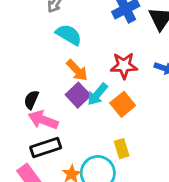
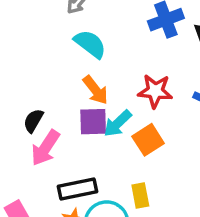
purple square: (78, 95) -> (93, 122), turned 35
pink arrow: (43, 120) -> (45, 148), turned -84
black rectangle: (46, 147) -> (77, 189), moved

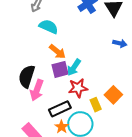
red star: (155, 91) -> (78, 88), moved
black semicircle: (33, 121) -> (27, 76), size x1.6
orange square: (148, 140) -> (113, 95), moved

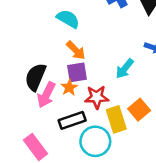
cyan arrow: (74, 67) -> (125, 69), moved
yellow rectangle: (96, 105) -> (116, 119), size x1.5
orange star: (62, 127) -> (69, 87), moved

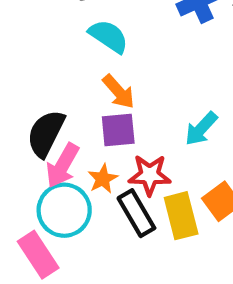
orange star: (69, 87) -> (103, 179), moved
black rectangle: (72, 120) -> (136, 213), moved, turned 75
cyan circle: (95, 141) -> (64, 210), moved

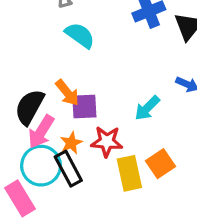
orange arrow: (119, 92) -> (67, 93), moved
black rectangle: (136, 213) -> (68, 169), moved

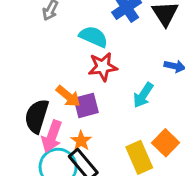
cyan semicircle: (80, 35) -> (94, 37), moved
red star: (107, 142) -> (103, 67), moved

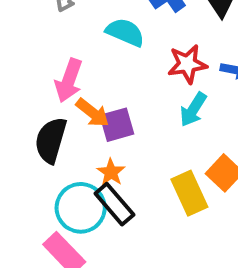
red star: (103, 67) -> (187, 64), moved
pink arrow: (52, 136) -> (69, 80), moved

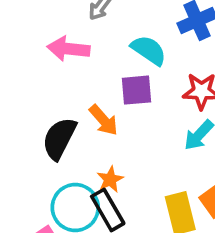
pink arrow: (69, 80) -> (68, 49), moved, turned 66
purple square: (117, 125) -> (137, 90), moved

